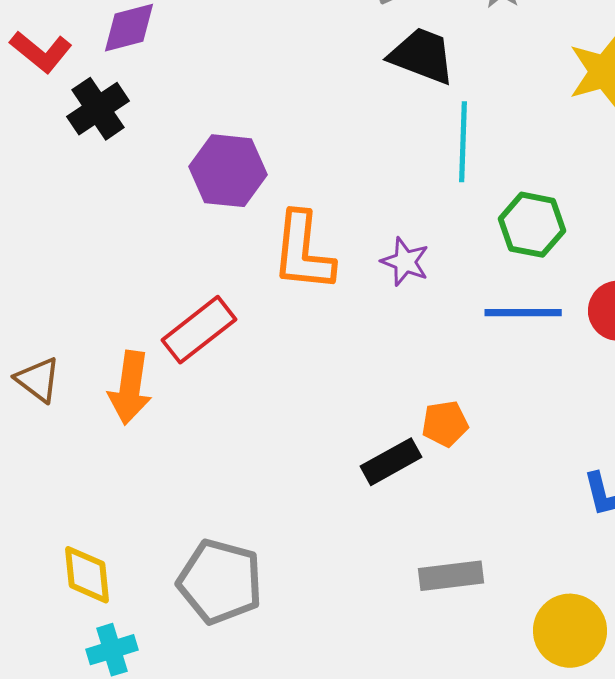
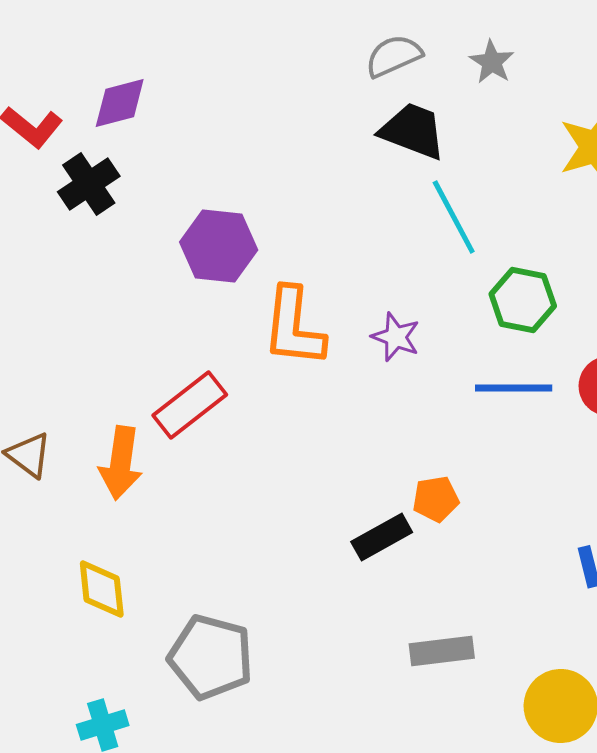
cyan line: (463, 142) -> (454, 217), turned -30
yellow diamond: (87, 575) -> (102, 589), moved

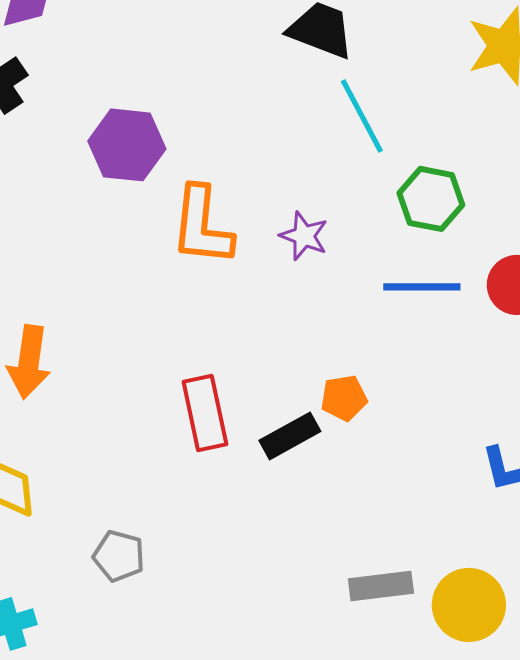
red rectangle: (190, 405) -> (205, 413), moved, turned -64
gray rectangle: (442, 651) -> (381, 586), moved
gray pentagon: (211, 657) -> (119, 556), size x0.6

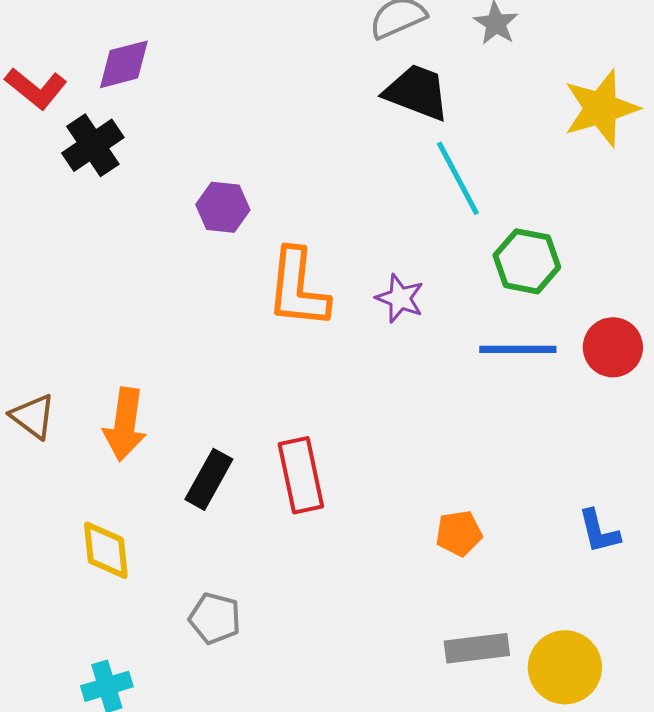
purple hexagon: (127, 145) -> (223, 207), size x0.7
orange pentagon: (344, 398) -> (459, 533), moved
black rectangle: (290, 436) -> (209, 479), moved, turned -32

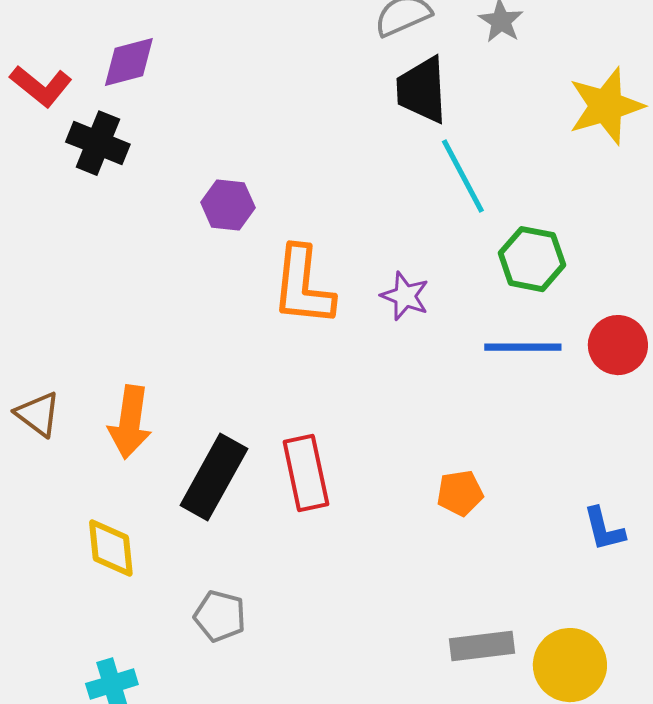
black trapezoid: (417, 92) -> (422, 90), turned -114
black cross: (93, 145) -> (98, 143), turned -34
black rectangle: (209, 479) -> (214, 477), size x1.4
orange pentagon: (459, 533) -> (460, 493), moved

